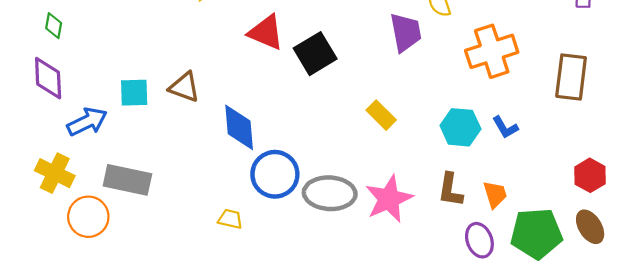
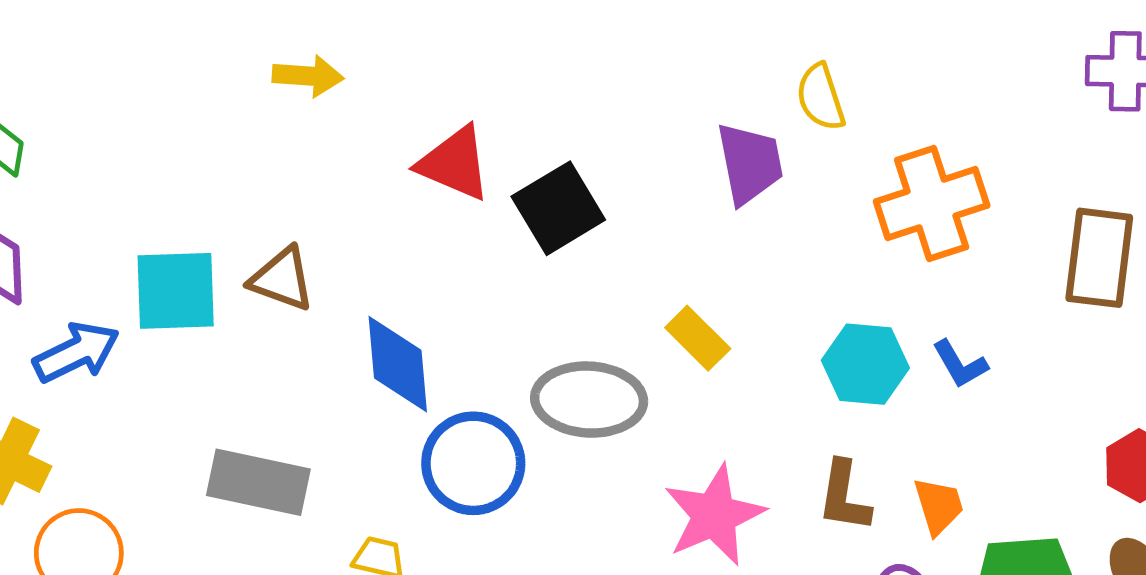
cyan square: (134, 93) -> (176, 291), size x1.4
gray rectangle: (127, 180) -> (258, 482), moved
gray ellipse: (330, 193) -> (589, 400), moved

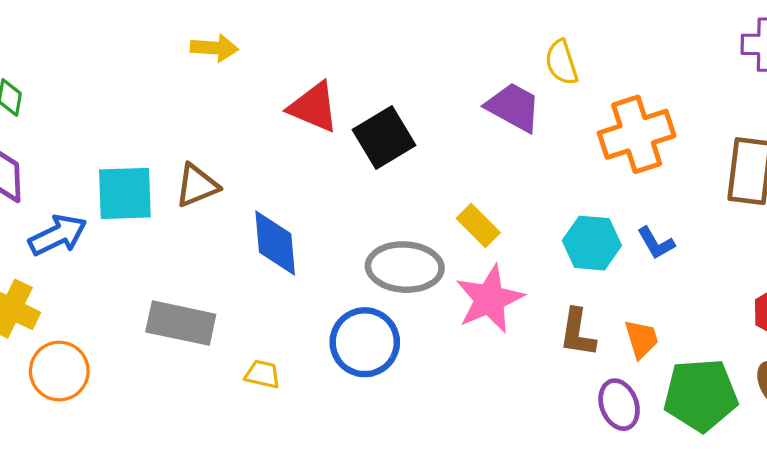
purple trapezoid: (750, 163) -> (513, 107), turned -50
brown triangle: (282, 279) -> (197, 185), turned -42
blue circle: (473, 463) -> (365, 342), moved
pink star: (714, 515) -> (490, 299), moved

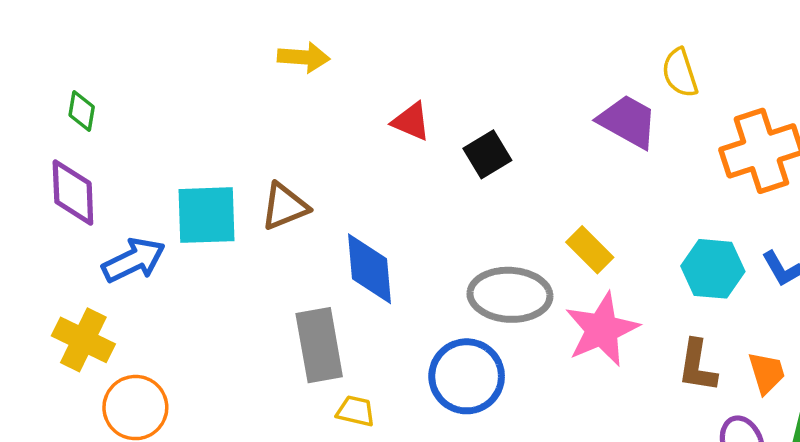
red triangle: (314, 107) -> (411, 121), size x0.7
black square: (384, 138) -> (487, 154), size x0.7
gray rectangle: (181, 323) -> (319, 345), moved, turned 68

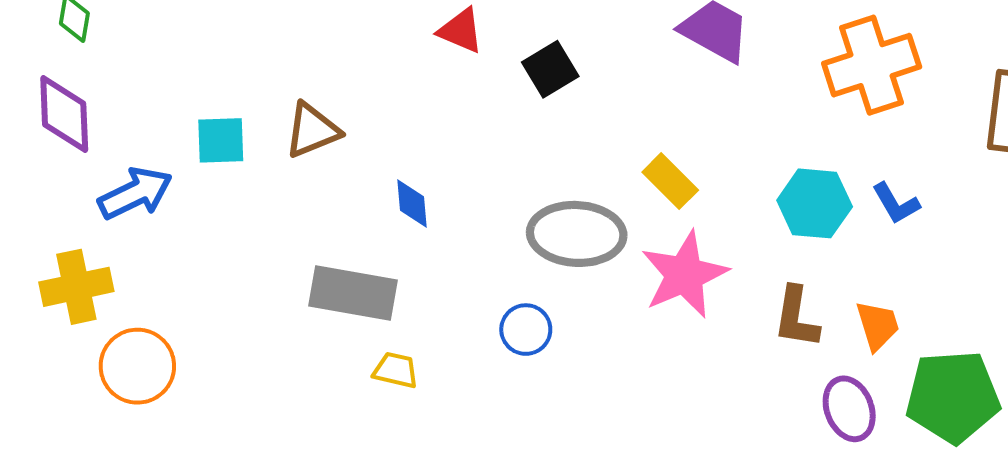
cyan square: (206, 215) -> (221, 140), size x0.7
blue diamond: (369, 269) -> (412, 203), size x0.6
yellow cross: (83, 340) -> (76, 287), turned -38
gray rectangle: (319, 345) -> (353, 293), turned -70
blue circle: (467, 376) -> (526, 330), size x0.6

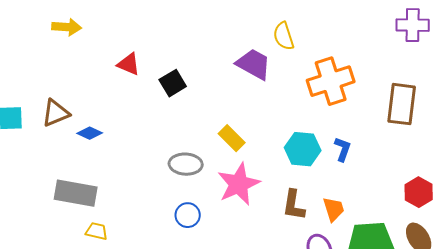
blue diamond: (412, 203) -> (90, 133), moved, turned -60
blue L-shape: (896, 203) -> (343, 149), turned -130
gray ellipse: (577, 234) -> (186, 164), size x0.7
blue circle: (526, 330) -> (188, 215), moved

